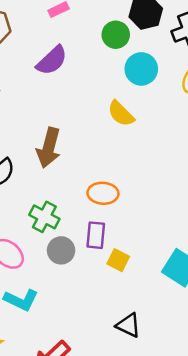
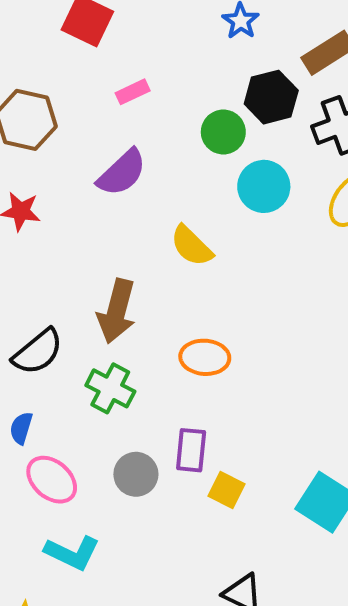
yellow semicircle: (121, 114) -> (191, 246), moved
orange ellipse: (103, 193) -> (205, 357), moved
green cross: (44, 217) -> (110, 388), moved

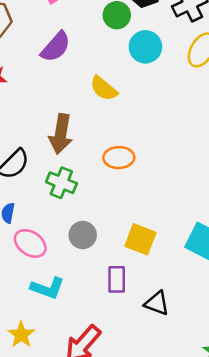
purple rectangle: (191, 450) -> (117, 279), moved
yellow square: (227, 490) -> (140, 239), size x1.4

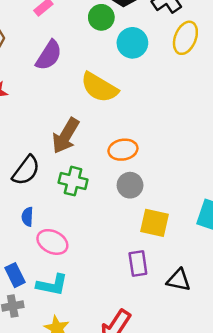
yellow semicircle: (104, 88) -> (99, 87), size x1.4
brown arrow: (61, 134) -> (66, 136), turned 30
gray circle: (83, 235) -> (130, 185), moved
cyan L-shape: (47, 288) -> (52, 285), moved

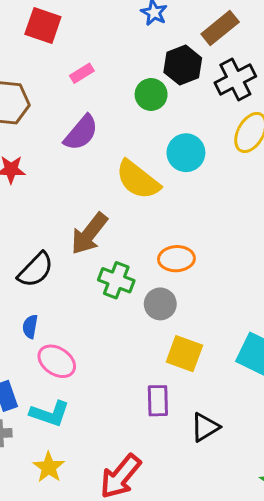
cyan circle: (132, 43) -> (186, 153), moved
orange ellipse: (123, 150) -> (176, 259), moved
green cross: (73, 181) -> (116, 280), moved
black triangle: (179, 280) -> (205, 427), turned -50

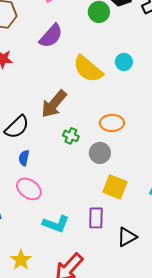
cyan circle: (186, 153) -> (124, 62), moved, size x0.7
green cross: (116, 280) -> (71, 136), size x0.7
blue semicircle: (30, 327) -> (24, 158), moved
cyan L-shape: (50, 414) -> (56, 224), moved

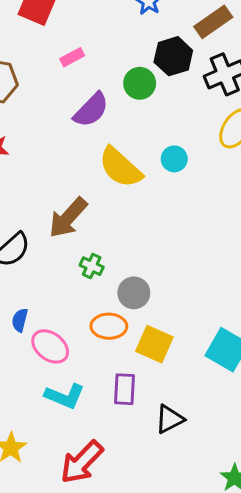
purple semicircle: (51, 36) -> (91, 110), moved
orange ellipse: (112, 123) -> (109, 326), moved
blue semicircle: (24, 158) -> (20, 320), moved
pink ellipse: (29, 189) -> (50, 346), moved

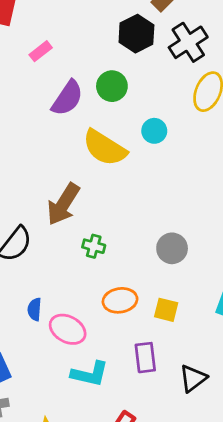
green circle: (140, 83) -> (112, 86), moved
gray circle: (134, 293) -> (172, 248), moved
yellow square: (154, 344) -> (166, 310), size x0.7

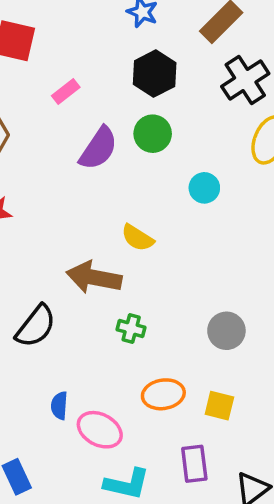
black hexagon: (136, 34) -> (155, 74), moved
yellow semicircle: (105, 148) -> (138, 238), moved, size x0.6
brown arrow: (63, 204) -> (94, 277), turned 69

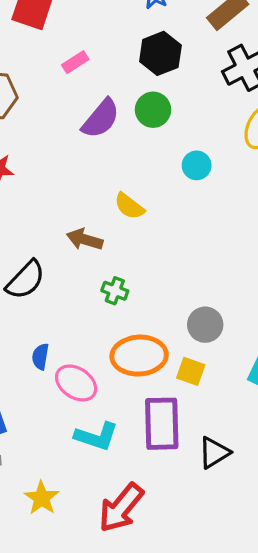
brown arrow: (94, 277) -> (85, 239), size x0.7
gray circle: (226, 331) -> (205, 325), moved
orange ellipse: (163, 394) -> (139, 356), size x1.4
purple rectangle: (194, 464) -> (162, 424), size x1.5

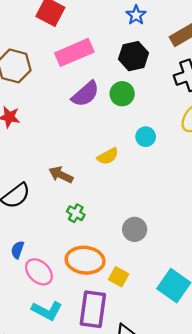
pink rectangle: (75, 62) -> (74, 52), size x2.0
yellow semicircle: (129, 206) -> (108, 156), moved, turned -75
gray circle: (205, 325) -> (135, 229), moved

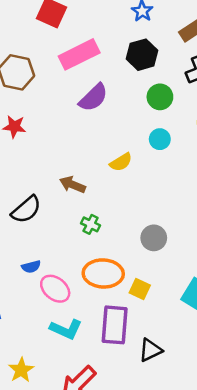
green circle: (122, 94) -> (160, 97), moved
blue semicircle: (17, 250) -> (31, 267), turned -120

